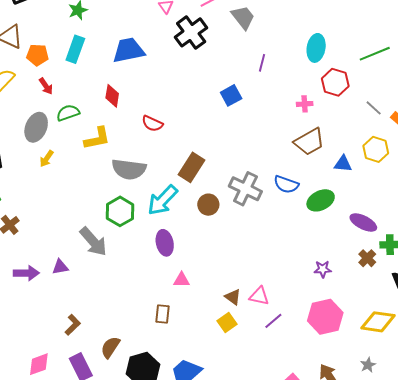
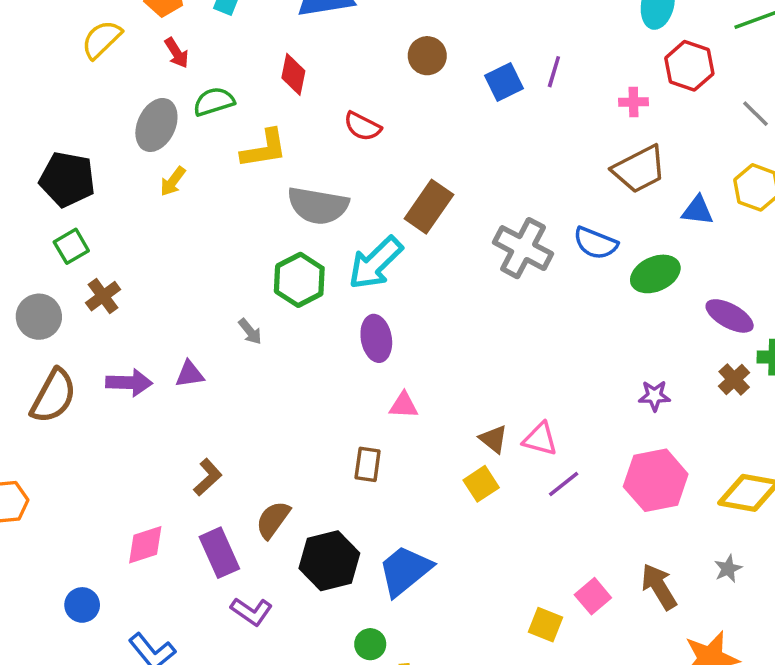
purple line: (262, 63) -> (554, 72), moved
brown circle: (208, 205) -> (427, 56), moved
gray arrow: (93, 242) -> (250, 331), size x0.5

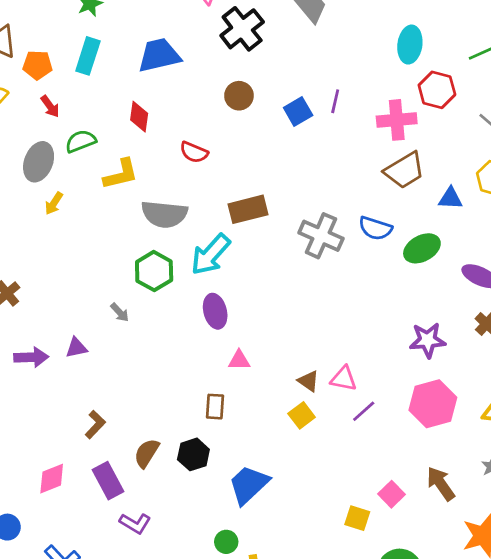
pink cross: (634, 102) -> (397, 120), size x1.8
brown rectangle: (429, 207) -> (248, 209), turned 45
purple star: (654, 396) -> (428, 340), size x1.5
black hexagon: (329, 561) -> (193, 454), moved, size x0.7

